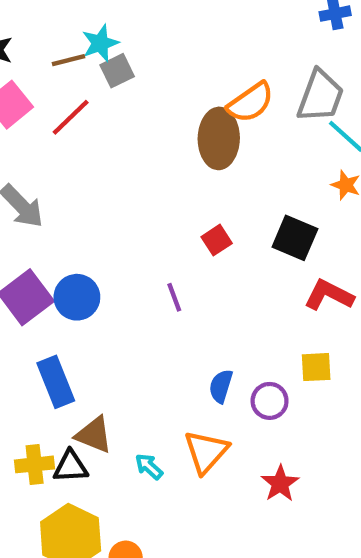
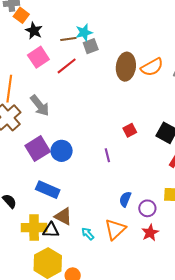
brown ellipse: (219, 138) -> (126, 67), moved
blue rectangle: (56, 382) -> (48, 190), turned -50
yellow cross: (35, 464) -> (34, 228), size x1.4
red star: (280, 483) -> (150, 233), moved

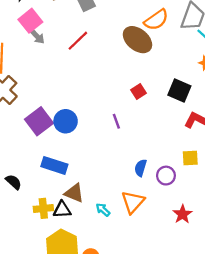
red line: (67, 66) -> (78, 41), moved
brown ellipse: (126, 67) -> (137, 40), moved, turned -52
gray arrow: (40, 106) -> (37, 36), moved, size x0.7
yellow cross: (34, 228) -> (43, 208), size x0.7
red star: (150, 233) -> (182, 214), moved

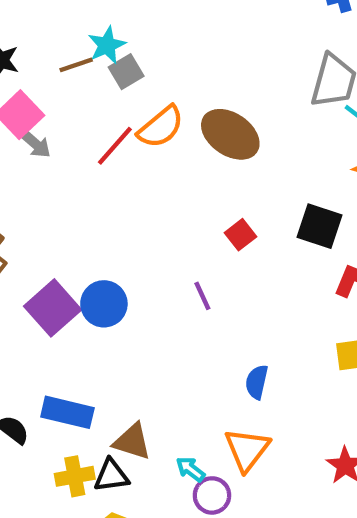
orange semicircle: (156, 20) -> (161, 127), moved
blue rectangle: (54, 165) -> (67, 412), moved
purple circle: (166, 176) -> (212, 495), moved

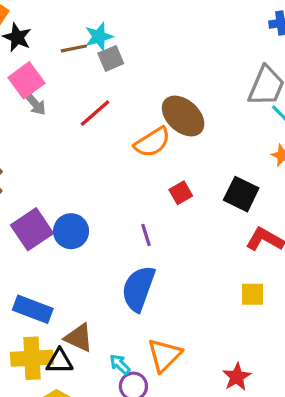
orange semicircle: (161, 127) -> (152, 142), moved
blue semicircle: (257, 382) -> (138, 289), moved, size x1.8
yellow cross: (75, 476) -> (32, 358), size x1.4

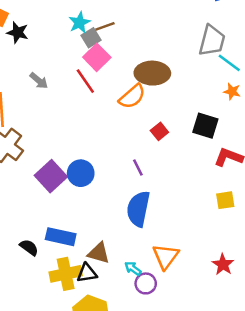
brown line: (74, 48) -> (105, 26), moved
pink square: (26, 80) -> (97, 57), moved
red line: (95, 113) -> (85, 81), turned -75
brown ellipse: (183, 116) -> (152, 73), turned -32

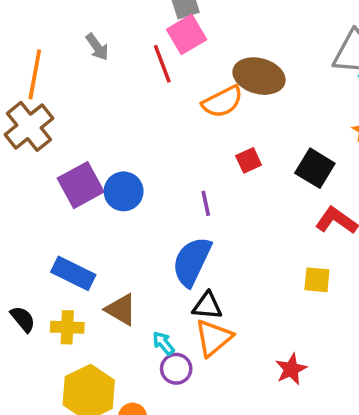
black semicircle: (29, 247) -> (23, 319), moved
black triangle: (87, 273) -> (207, 306), moved
yellow cross: (66, 274) -> (67, 327), size x0.7

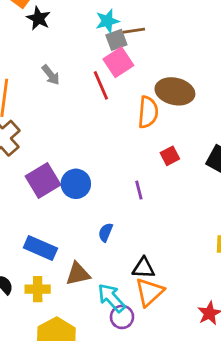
orange semicircle: (222, 102) -> (148, 112), turned -56
blue semicircle: (192, 262) -> (106, 232), moved, size x0.5
brown triangle: (121, 310) -> (78, 274), turned -40
cyan arrow: (163, 343) -> (111, 298), size x1.6

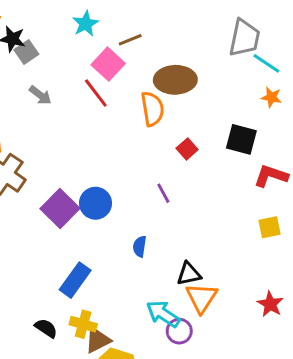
brown line: (134, 31) -> (130, 40), moved
gray square: (116, 40) -> (26, 52), moved
blue rectangle: (40, 248) -> (75, 280), turned -64
brown triangle: (78, 274) -> (98, 340), moved
yellow cross: (38, 289) -> (83, 324), turned 30

